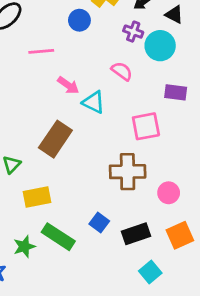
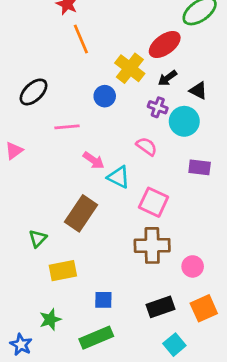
pink square: (146, 126) -> (154, 202), moved, turned 36
blue square: (99, 223) -> (103, 300), moved, turned -36
green rectangle: (58, 237) -> (96, 338), moved, turned -56

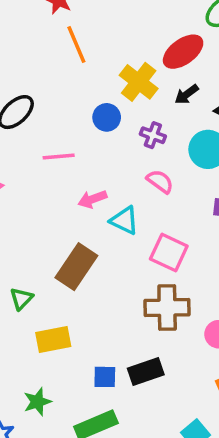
purple cross: (158, 107) -> (153, 135), moved
pink arrow: (94, 160) -> (92, 199), turned 125
black rectangle: (161, 307) -> (146, 372), moved

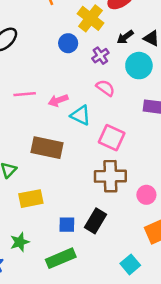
black arrow: (187, 94) -> (125, 37), moved
purple cross: (153, 135) -> (100, 56), turned 35
pink line: (59, 156) -> (25, 94), moved
brown rectangle: (76, 267) -> (47, 148), turned 68
black rectangle: (146, 372) -> (95, 221), turned -40

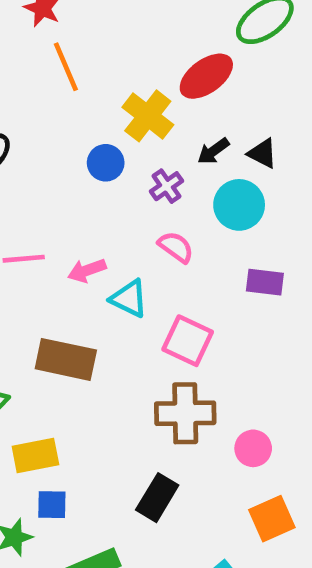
blue square: (67, 225) -> (52, 505), moved

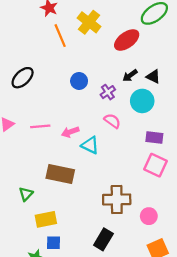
yellow cross: (148, 116) -> (89, 22), moved
pink square: (188, 341) -> (155, 165), moved

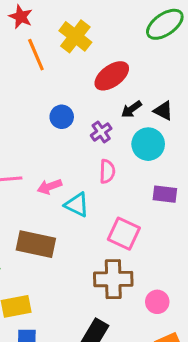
red ellipse: (127, 40) -> (112, 76), moved
pink semicircle: (112, 121) -> (107, 171), turned 56
pink square: (155, 165) -> (124, 234), moved

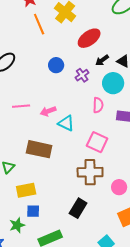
pink semicircle: (107, 171) -> (98, 105), moved

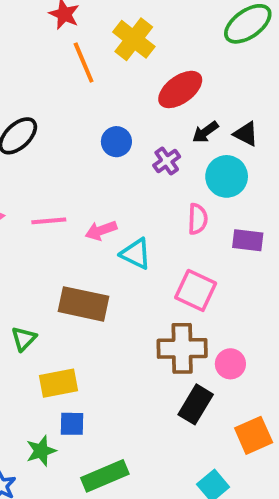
pink circle: (119, 187) -> (230, 364), moved
black rectangle: (78, 208) -> (196, 404), moved

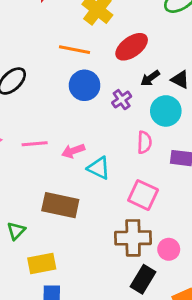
orange line: (84, 62) -> (75, 50), moved, turned -56
blue circle: (116, 142) -> (85, 85), size x1.4

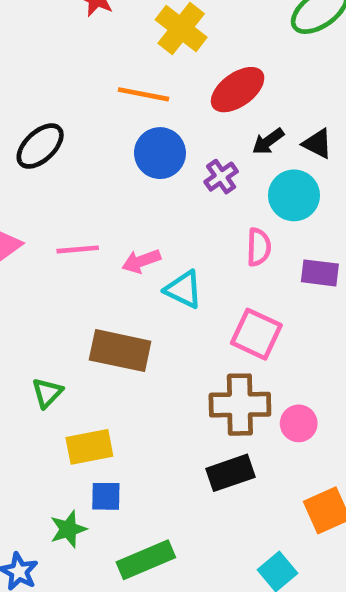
black rectangle: (143, 279) -> (230, 473), moved, turned 40

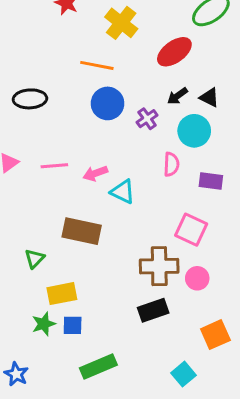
red ellipse: (238, 90) -> (174, 52), moved
black ellipse: (40, 146) -> (30, 99), turned 40
pink square: (256, 334) -> (191, 230), moved
green star: (68, 529) -> (44, 324), moved

